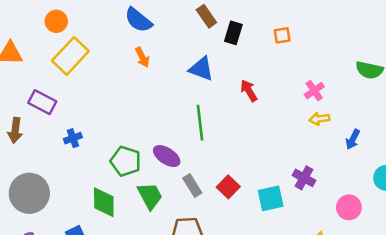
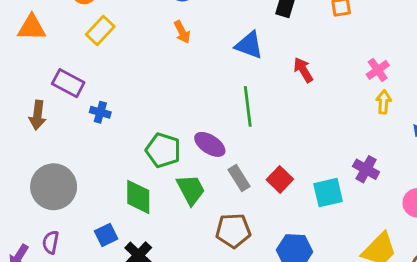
yellow rectangle: (70, 56) -> (100, 31), size x0.7
yellow arrow: (319, 119) -> (384, 102), turned 102
blue cross: (73, 138) -> (100, 112), moved, turned 36

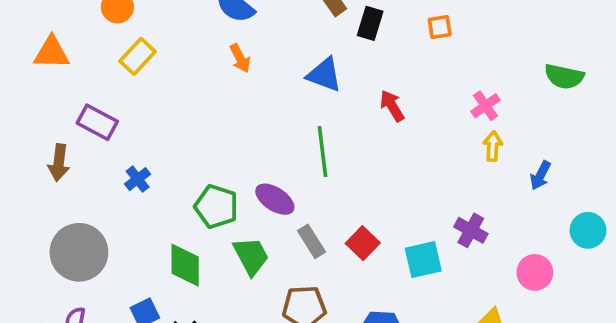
blue cross: (100, 112) -> (138, 179), moved, turned 36

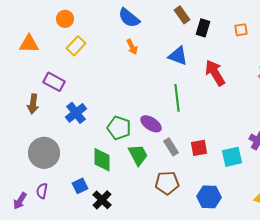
red arrow: (392, 106) -> (215, 73), size x1.5
blue cross: (138, 179) -> (76, 113), size x1.5
red square: (363, 243) -> (199, 148), turned 36

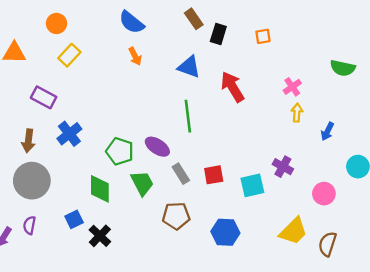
brown arrow: (33, 104) -> (28, 141), moved

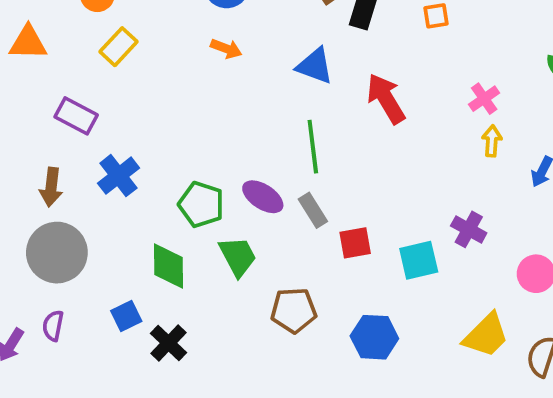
orange arrow: (135, 56) -> (226, 49), turned -42
gray rectangle: (181, 174) -> (313, 210), moved

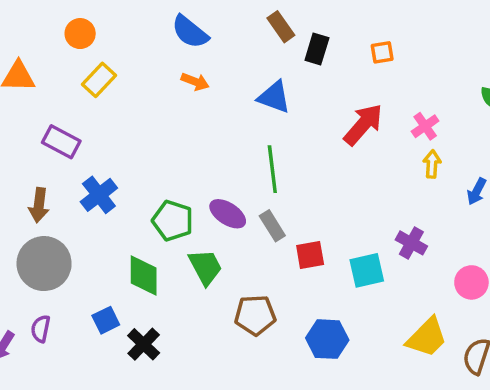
red arrow: (386, 99) -> (363, 125), moved, turned 72

